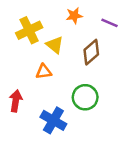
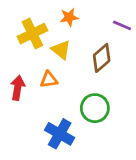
orange star: (74, 16) -> (69, 17), moved
red arrow: (16, 101) -> (18, 88), moved

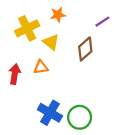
purple line: (122, 25) -> (102, 22), turned -56
green circle: (95, 108) -> (80, 117), moved

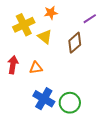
orange triangle: (41, 67) -> (36, 68), moved

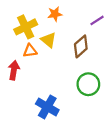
orange triangle: (36, 68) -> (30, 51), moved
green circle: (70, 103) -> (88, 84), moved

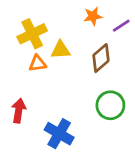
orange star: (55, 14) -> (93, 16), moved
yellow triangle: (48, 40) -> (60, 50), turned -42
red arrow: (14, 70) -> (19, 111), moved

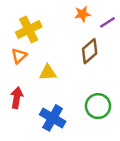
yellow triangle: (60, 50) -> (48, 73), moved
orange triangle: (38, 63) -> (19, 56), moved, turned -35
green circle: (110, 105) -> (98, 106), moved

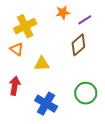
orange star: (82, 14) -> (63, 13), moved
purple line: (108, 22) -> (85, 20), moved
orange triangle: (19, 56) -> (17, 49), turned -40

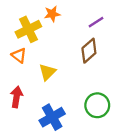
orange star: (63, 13) -> (52, 14), moved
yellow triangle: (42, 64) -> (47, 72), turned -42
blue cross: (46, 104) -> (52, 117), turned 30

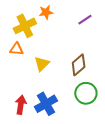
brown diamond: (89, 51) -> (79, 65), moved
orange triangle: (19, 55) -> (17, 49), turned -32
red arrow: (17, 97) -> (21, 105), moved

